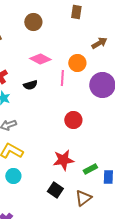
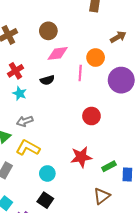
brown circle: (33, 22) -> (48, 31), moved
pink diamond: (40, 59) -> (58, 53), turned -35
cyan circle: (13, 176) -> (47, 173), moved
black square: (55, 190) -> (45, 200), moved

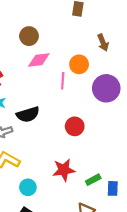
brown arrow: (118, 37) -> (103, 43), turned 98
black semicircle: (47, 80) -> (28, 114), moved, size x1.5

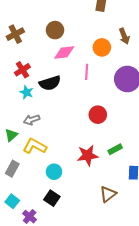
orange circle: (79, 64) -> (102, 47), moved
black semicircle: (28, 114) -> (50, 83), moved
green rectangle: (93, 180) -> (115, 149), moved

